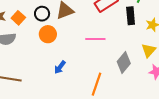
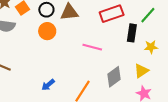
blue arrow: (60, 67) -> (48, 85), moved

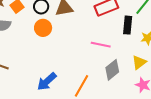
pink line: (92, 47) -> (101, 45), moved
blue arrow: (48, 85) -> (47, 81), size x1.5

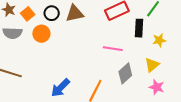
orange circle: (43, 28) -> (41, 34), moved

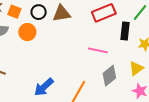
orange square: (28, 14) -> (14, 12), turned -32

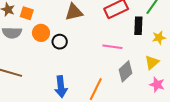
black circle: (39, 12) -> (60, 42), moved
blue arrow: (44, 87) -> (61, 87), turned -50

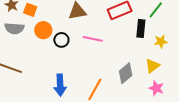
pink line: (112, 47) -> (93, 39), moved

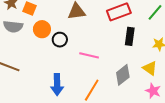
black rectangle: (141, 29) -> (130, 36), moved
pink line: (93, 39) -> (89, 55), moved
yellow triangle: (152, 66) -> (150, 68), turned -49

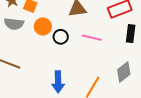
pink line: (89, 55) -> (92, 38), moved

